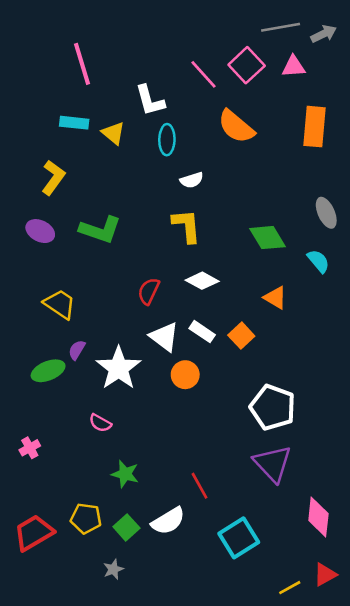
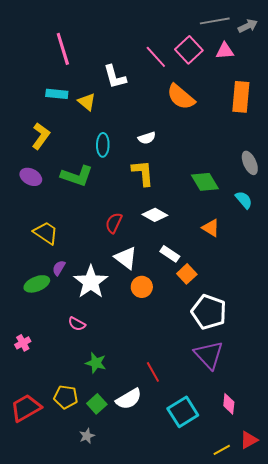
cyan ellipse: (167, 140) -> (103, 145), moved
white rectangle: (202, 332) -> (170, 254), moved
orange square: (241, 336) -> (187, 274), moved
pink diamond: (318, 517) -> (229, 404), moved, size x0.7

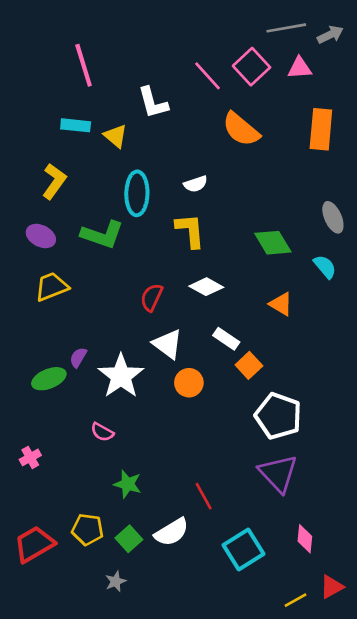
cyan ellipse: (103, 145) -> (137, 193), size x1.4
yellow trapezoid: (46, 233) -> (52, 287), moved, turned -56

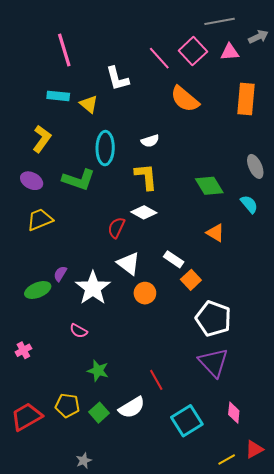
gray arrow: (330, 35) -> (258, 37), moved
white diamond: (206, 287) -> (144, 212), moved
gray star: (116, 581) -> (84, 461), moved

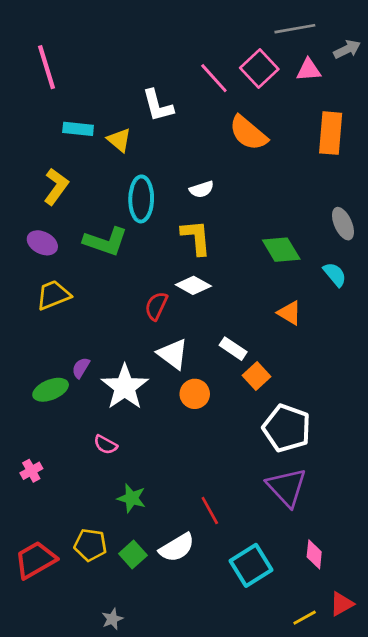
pink line: (64, 50) -> (46, 67), moved

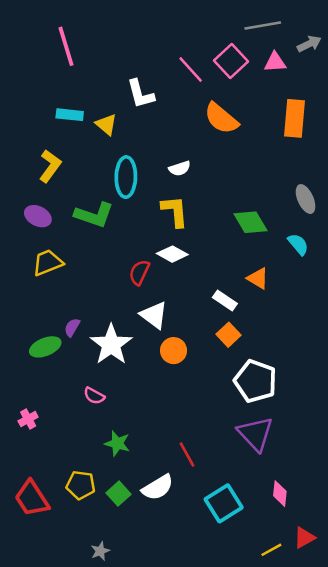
pink line: (46, 67) -> (66, 46), moved
white rectangle: (233, 349) -> (225, 300), moved
red trapezoid: (35, 560) -> (32, 498), turned -93

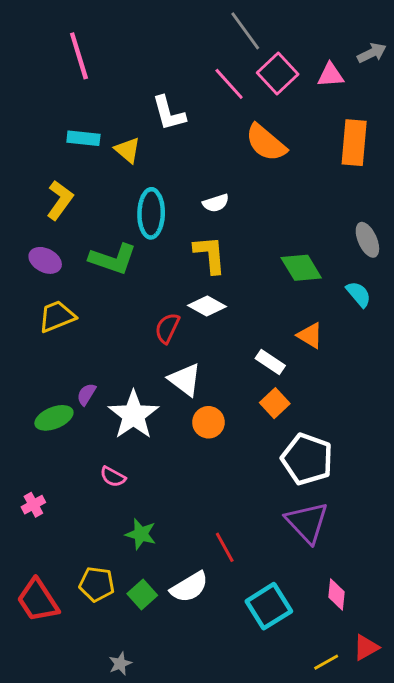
gray line: (263, 26) -> (245, 31), moved, turned 64

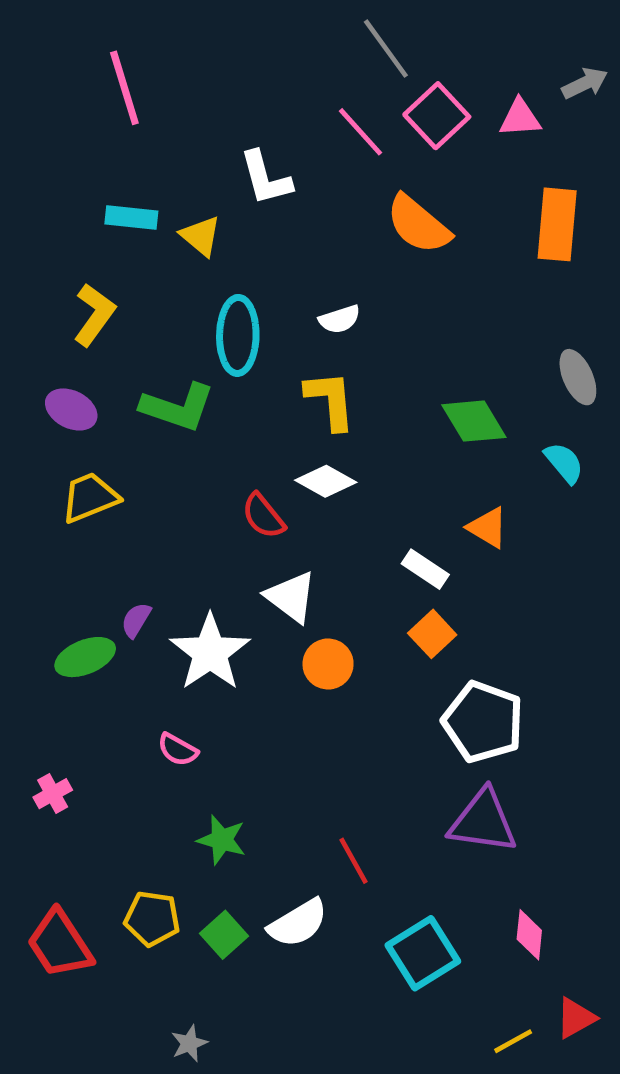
red semicircle: (167, 328) -> (263, 516), turned -64
purple triangle: (307, 522) -> (483, 821), turned -39

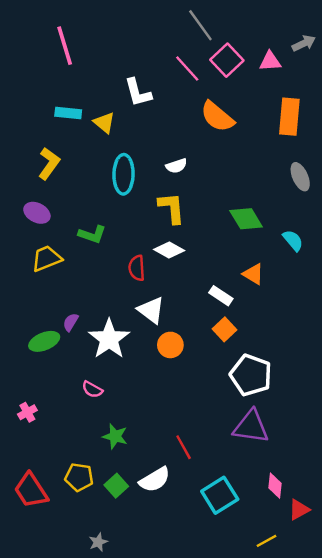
gray ellipse: (578, 377) -> (300, 177), moved
green L-shape: (178, 407) -> (92, 234), moved, size x0.7
red semicircle: (263, 516) -> (137, 268), turned 35
red triangle: (576, 1018) -> (299, 510), moved

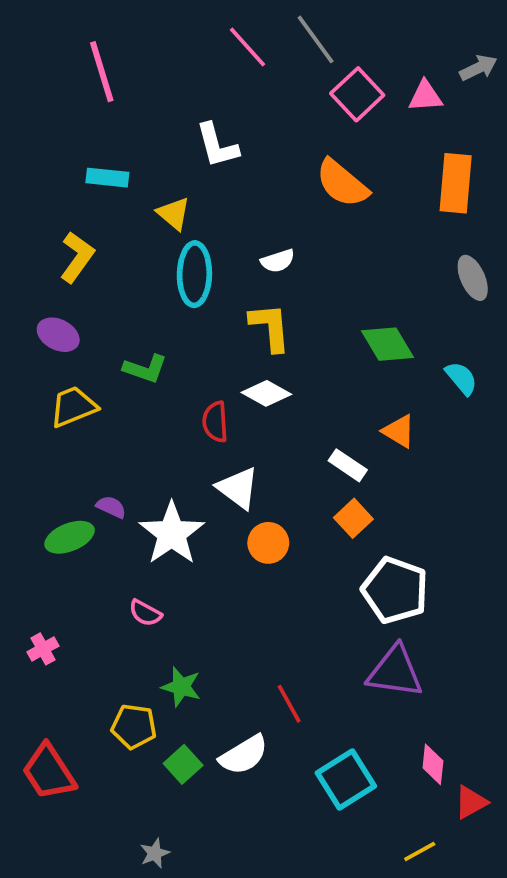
pink line: (187, 69) -> (247, 47), moved
yellow triangle: (104, 123) -> (174, 214), moved
purple semicircle: (71, 322) -> (111, 507), turned 84
yellow pentagon: (79, 477) -> (134, 726), moved

